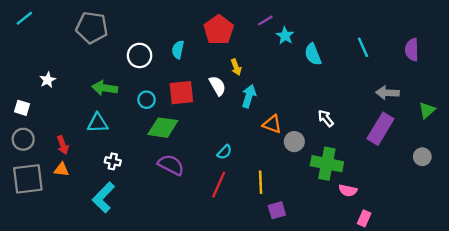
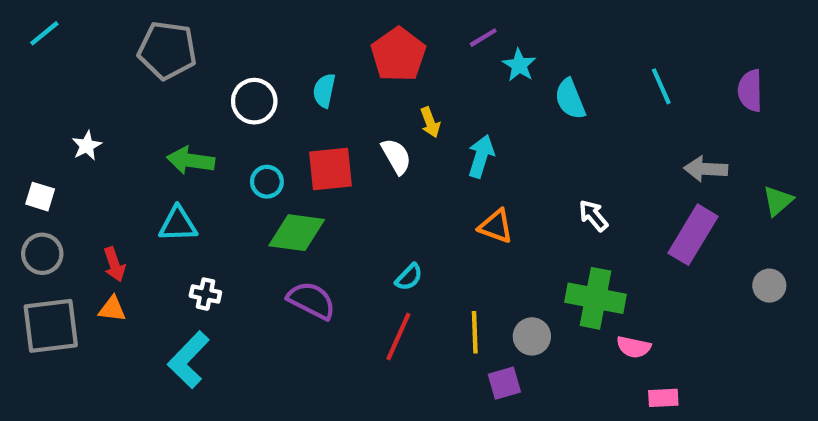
cyan arrow: (249, 96) -> (481, 156), moved
gray circle: (294, 142) -> (532, 336), moved
pink rectangle: (364, 218) -> (663, 398), turned 63

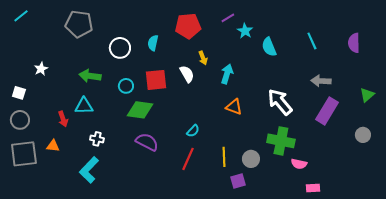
red pentagon: (398, 55) -> (188, 26), turned 30
gray arrow: (706, 169) -> (321, 81), moved
white arrow: (593, 216) -> (280, 102), size x1.8
red arrow: (114, 264) -> (63, 119), moved

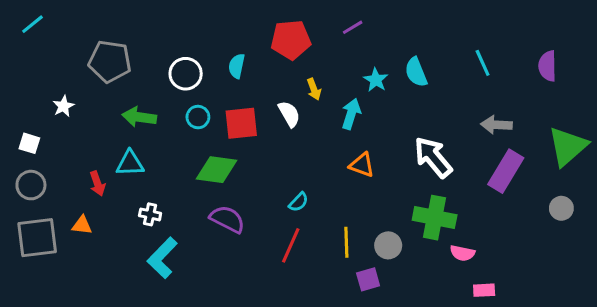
gray pentagon: (79, 24) -> (110, 61), moved
cyan star: (245, 31) -> (376, 80), moved
cyan circle: (126, 86) -> (198, 117), moved
green triangle: (367, 95) -> (568, 146), size x1.8
cyan L-shape: (89, 170) -> (162, 258), moved

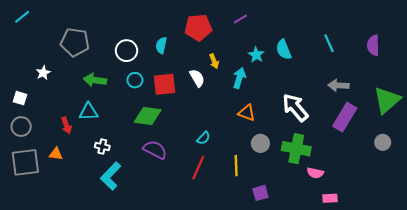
gray circle: (388, 245) -> (260, 143), moved
purple square: (368, 279) -> (260, 193), moved

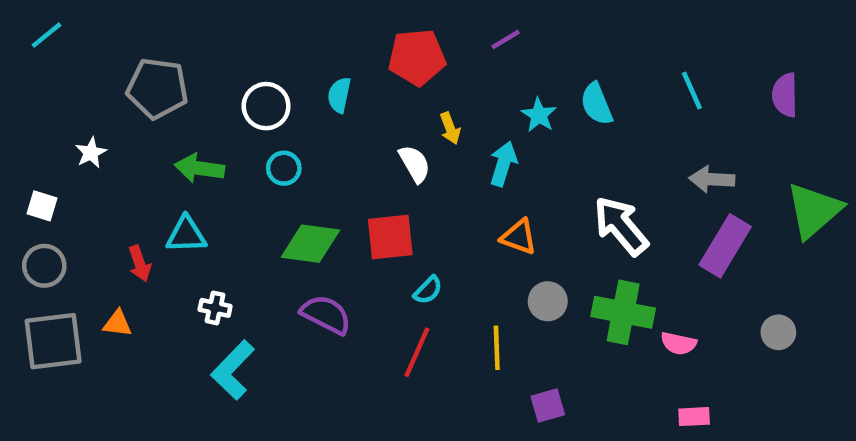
red square: (164, 84) -> (390, 237), moved
gray circle: (383, 142) -> (778, 332), moved
pink semicircle: (315, 173) -> (679, 343), moved

